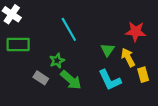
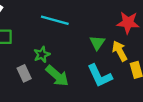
cyan line: (69, 29) -> (55, 20), turned -45
gray rectangle: (41, 78) -> (24, 73), turned 32

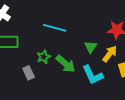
yellow arrow: (120, 51) -> (110, 54), turned 66
green arrow: (57, 76) -> (66, 64), moved

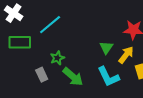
cyan line: (55, 28) -> (50, 25), moved, turned -55
green arrow: (66, 64) -> (73, 77), moved

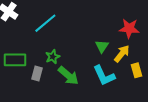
green rectangle: (20, 42) -> (15, 60), moved
gray rectangle: (42, 75) -> (37, 73), turned 40

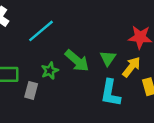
green arrow: (68, 76) -> (77, 61), moved
cyan L-shape: (104, 76) -> (110, 93), turned 35

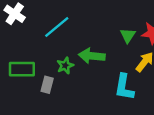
green triangle: (108, 58) -> (128, 35), moved
green arrow: (77, 61) -> (92, 56), turned 145

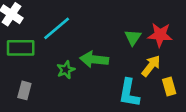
green rectangle: (22, 69) -> (21, 48), moved
gray rectangle: (47, 85) -> (24, 90), moved

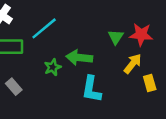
gray rectangle: (24, 90) -> (14, 87), turned -56
cyan L-shape: (129, 93) -> (91, 89), moved

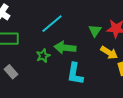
cyan line: (44, 28) -> (52, 24), moved
yellow arrow: (133, 64) -> (109, 53), turned 84

